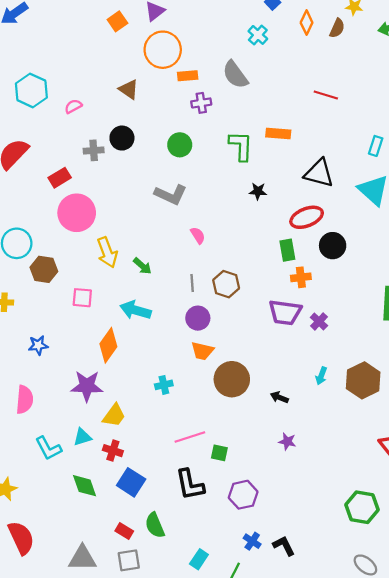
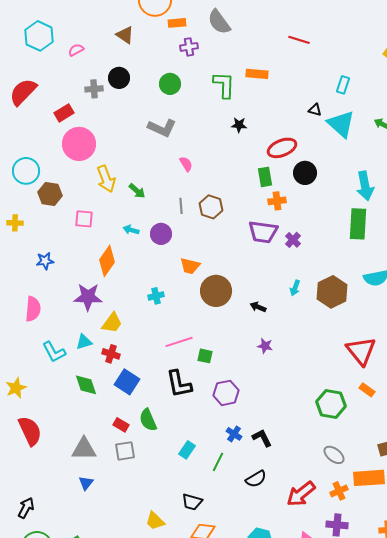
black triangle: (319, 173) -> (315, 110), moved, size x0.5
cyan arrow: (136, 310) -> (131, 230), size x0.6
purple circle: (198, 318) -> (161, 234), moved

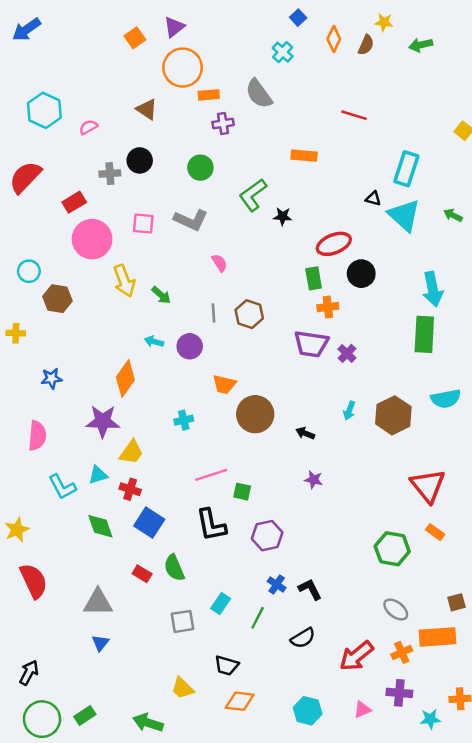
green L-shape: (224, 85) -> (253, 195), moved, turned -128
cyan rectangle: (343, 85) -> (406, 169), size x1.6
cyan circle: (26, 171) -> (29, 271), size x0.7
pink square: (84, 219) -> (143, 224), moved
gray square: (125, 451) -> (183, 621), moved

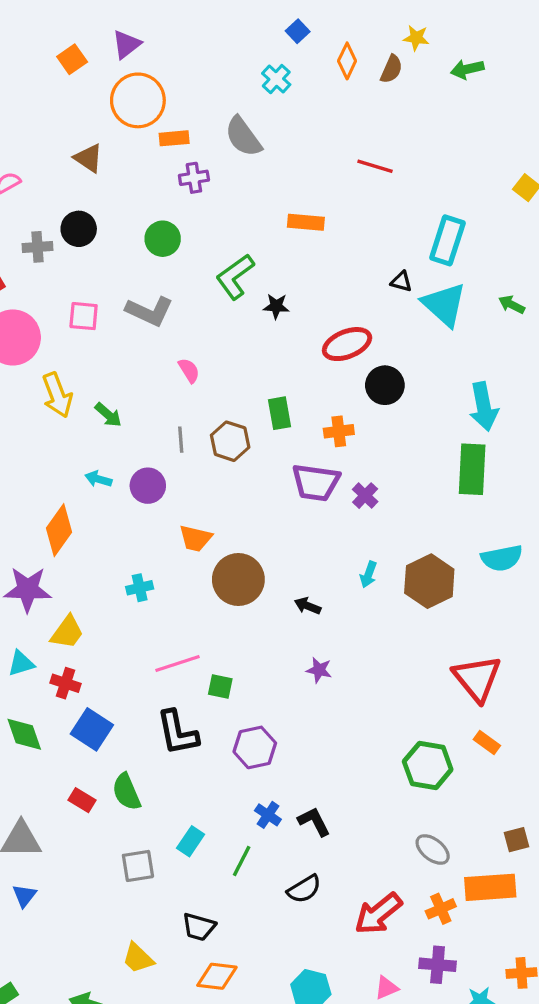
green rectangle: (314, 278) -> (280, 413), moved

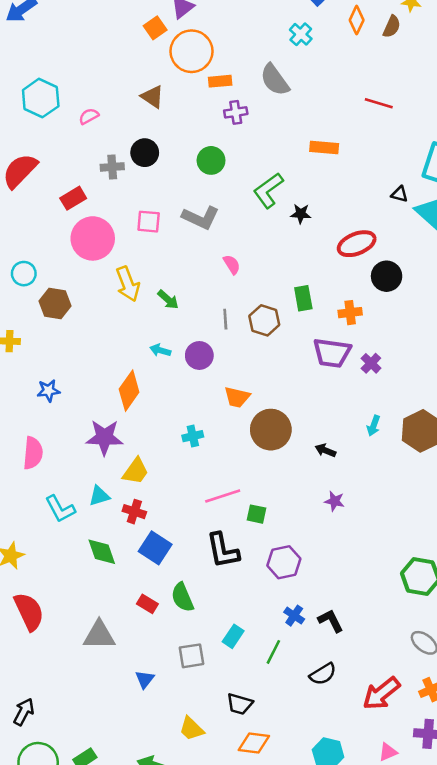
orange square: (72, 59) -> (155, 28), moved
blue triangle: (24, 896) -> (145, 679), moved

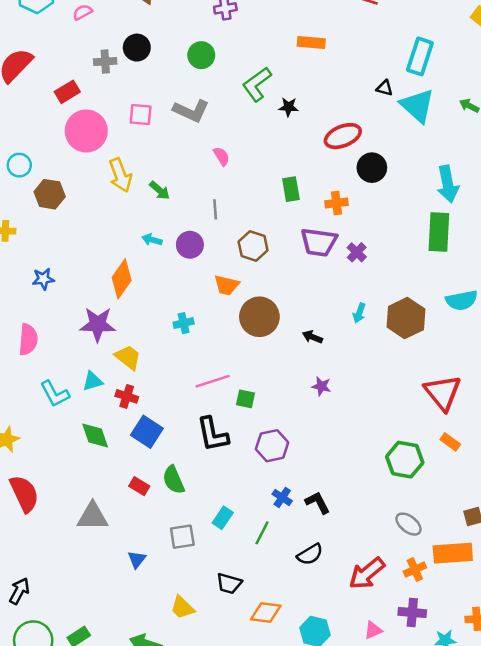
brown hexagon: (264, 320) -> (253, 246), moved
yellow trapezoid: (136, 471) -> (128, 357), turned -88
orange diamond: (254, 743) -> (266, 612), moved

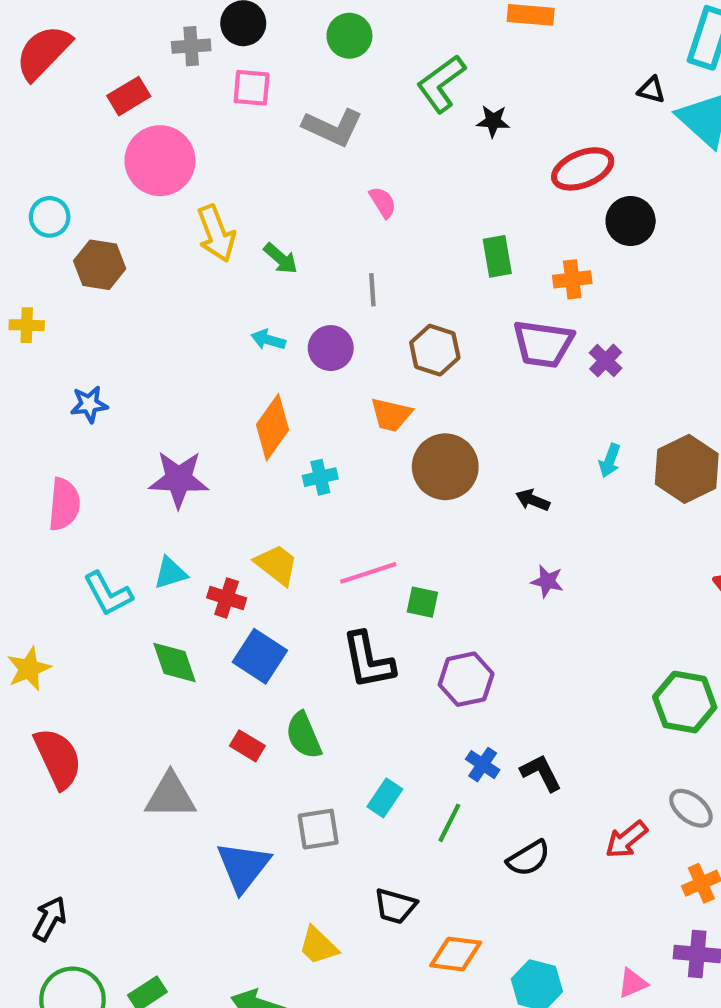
pink square: (141, 115) -> (252, 88), moved
orange diamond: (122, 279) -> (272, 427), moved
yellow trapezoid: (128, 357) -> (277, 565), moved
blue triangle: (137, 559) -> (243, 867), size x1.8
red arrow: (367, 573) -> (626, 839), moved, size x0.7

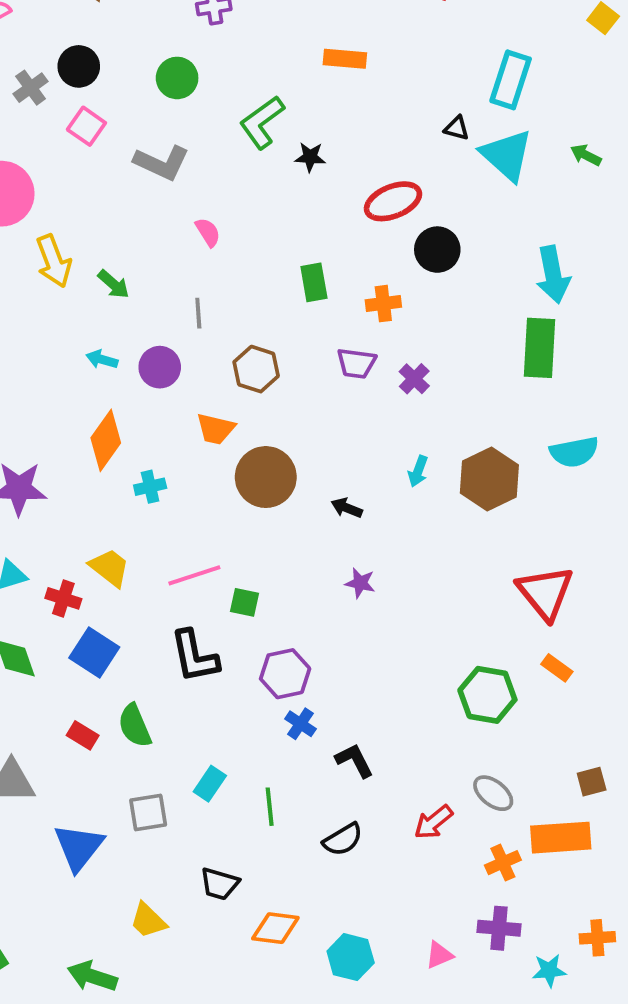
gray cross: (191, 46) -> (31, 88), turned -32
pink square: (252, 88) -> (86, 126), turned 30
purple trapezoid: (543, 344) -> (356, 363), size x0.7
blue cross: (483, 765) -> (300, 724), moved
green line: (449, 823) -> (270, 807), turned -33

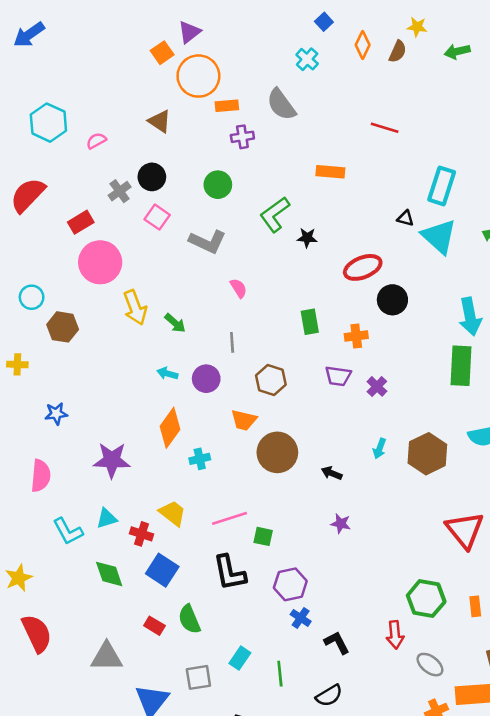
orange rectangle: (557, 668) -> (475, 606), moved, turned 48
red arrow: (433, 822) -> (395, 635), moved, turned -56

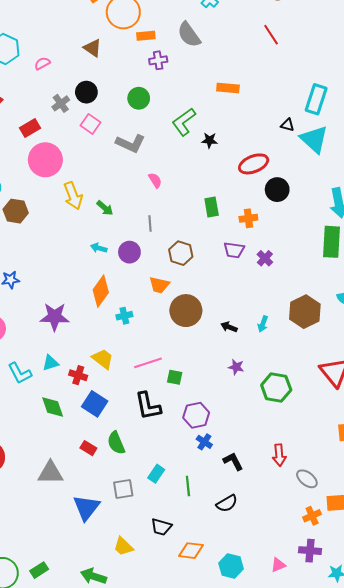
red line: (385, 128) -> (271, 35), moved, turned 40
cyan arrow: (380, 449) -> (263, 324), moved
green hexagon: (426, 599) -> (276, 388), moved

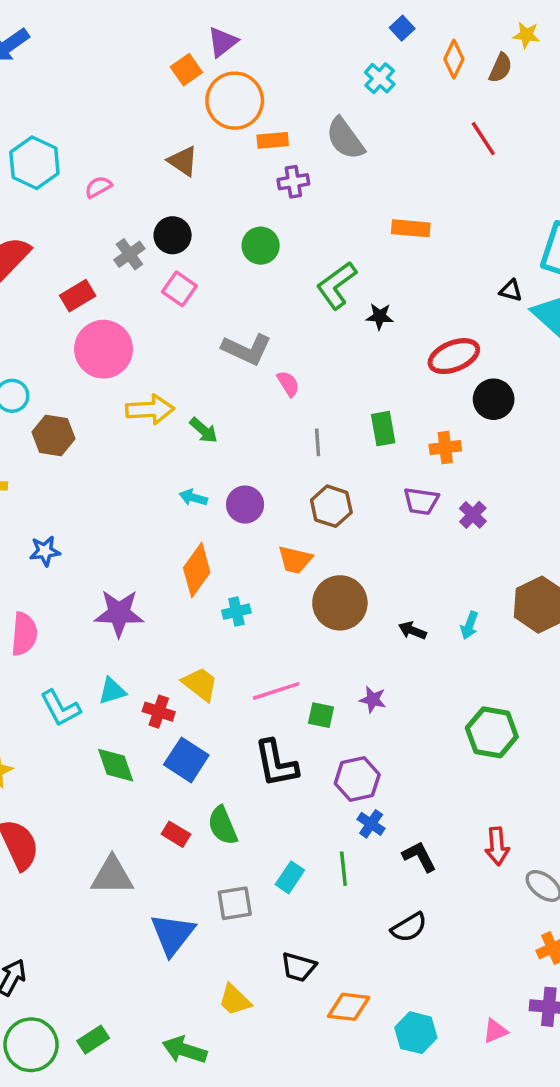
gray L-shape: (131, 143) -> (247, 349), moved
yellow arrow: (73, 196) -> (150, 410), turned -72
gray line: (150, 223) -> (318, 442), moved
purple star: (236, 367) -> (373, 700), moved
green line: (188, 486) -> (343, 869), moved

